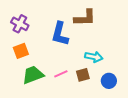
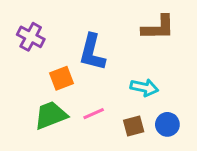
brown L-shape: (85, 18) -> (158, 28), moved
orange square: (21, 51) -> (61, 78), moved
brown square: (83, 75) -> (134, 126), moved

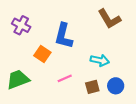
brown L-shape: (158, 28) -> (109, 19), turned 60
orange square: (61, 78) -> (42, 54), turned -35
green trapezoid: (51, 115) -> (18, 79), moved

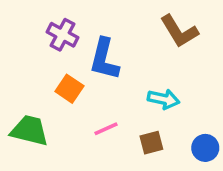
purple cross: (21, 25) -> (63, 35), moved
green trapezoid: (18, 79) -> (29, 130), turned 35
blue circle: (116, 86) -> (205, 148), moved

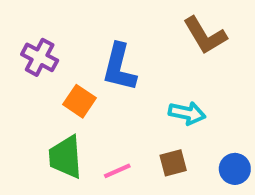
purple cross: (63, 35) -> (40, 57), moved
pink line: (106, 129) -> (117, 171), moved
green trapezoid: (29, 130) -> (65, 157), moved, turned -108

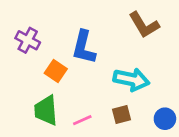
cyan arrow: (187, 113) -> (131, 79), size x1.4

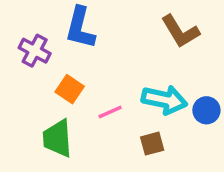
blue L-shape: (84, 47) -> (80, 28), moved
blue circle: (165, 119) -> (206, 110), moved
pink line: (82, 120) -> (110, 112), moved

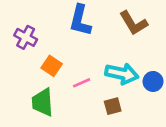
blue L-shape: (80, 28) -> (80, 20), moved

